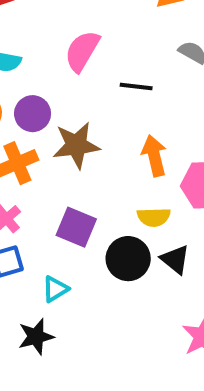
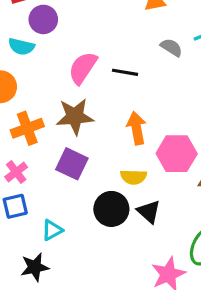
pink semicircle: (82, 51) -> (83, 68), moved
purple circle: (33, 114) -> (43, 19), moved
purple square: (76, 227) -> (72, 164), moved

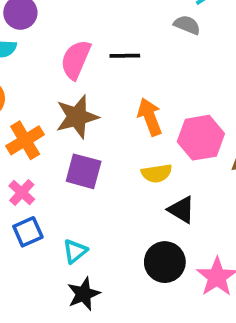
gray semicircle: (171, 47) -> (187, 25), moved
black circle: (111, 209) -> (165, 262), moved
black star: (35, 267) -> (84, 294), moved

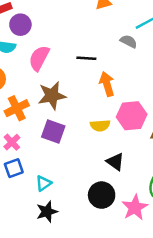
pink semicircle: (76, 60) -> (39, 58), moved
orange arrow: (150, 117) -> (107, 84), moved
yellow semicircle: (157, 173) -> (100, 126), moved

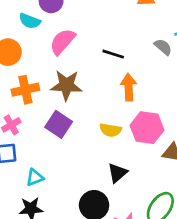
black triangle: (115, 162) -> (117, 173), turned 30

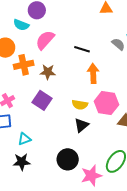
brown star: (66, 85) -> (48, 72), size x0.7
orange cross: (25, 90) -> (24, 65), moved
black triangle: (117, 173) -> (81, 125), moved

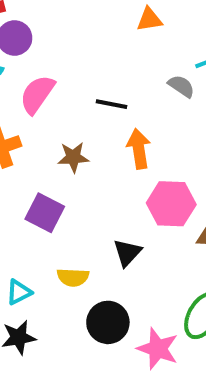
brown star: (48, 72) -> (73, 157), moved
yellow semicircle: (80, 105) -> (73, 277), moved
pink star: (91, 176) -> (158, 349), turned -30

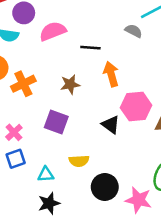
pink semicircle: (37, 94) -> (53, 31), moved, turned 40
black triangle: (127, 253) -> (111, 125), moved, turned -30
cyan triangle: (19, 292) -> (46, 174), turned 30

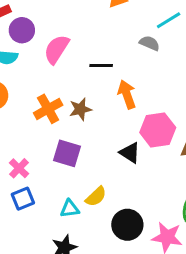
pink semicircle: (53, 31) -> (57, 49), turned -32
orange cross: (23, 84) -> (48, 109), moved
yellow semicircle: (79, 161) -> (96, 197), turned -36
cyan triangle: (46, 174) -> (70, 209), moved

